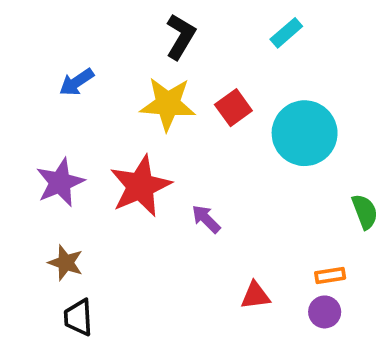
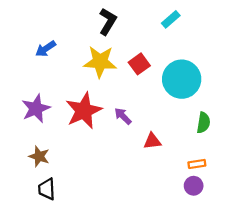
green semicircle: (365, 212) -> (203, 123), moved, turned 30
purple arrow: (206, 219) -> (123, 116), moved
red triangle: (255, 296) -> (152, 141), moved

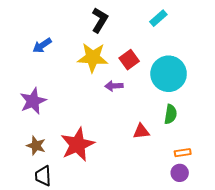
red star: (84, 111) -> (77, 145), moved
purple arrow: (123, 116) -> (114, 86), moved, turned -48
green semicircle: (203, 123) -> (171, 114), moved

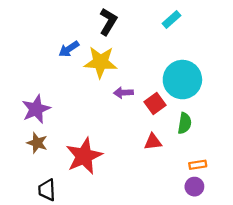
blue arrow: (42, 45) -> (69, 49), moved
red square: (129, 60) -> (155, 104), moved
brown star: (36, 146) -> (37, 143), moved

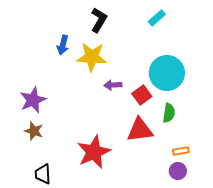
blue arrow: (69, 49) -> (63, 45), turned -42
red triangle: (153, 142) -> (140, 130), size x1.6
red star: (84, 156) -> (94, 152), moved

